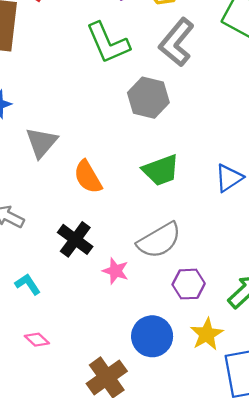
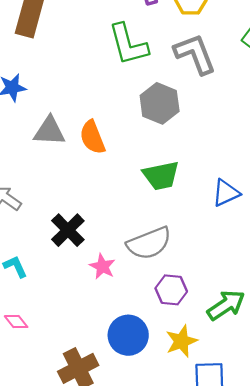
gray L-shape: (177, 42) -> (195, 54), turned 111
gray triangle: (41, 142) -> (49, 131), turned 44
orange semicircle: (88, 177) -> (92, 137), moved

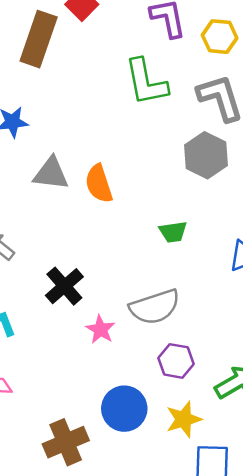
gray hexagon: (160, 103) -> (206, 155), moved
green trapezoid: (161, 176) -> (173, 232), size x0.7

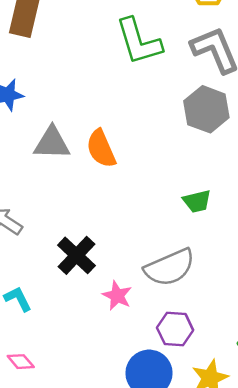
green trapezoid: (173, 232) -> (197, 201), moved
purple hexagon: (176, 361) -> (175, 329), moved

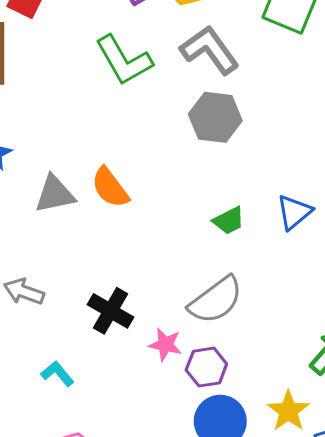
purple hexagon: (175, 329) -> (206, 367), moved

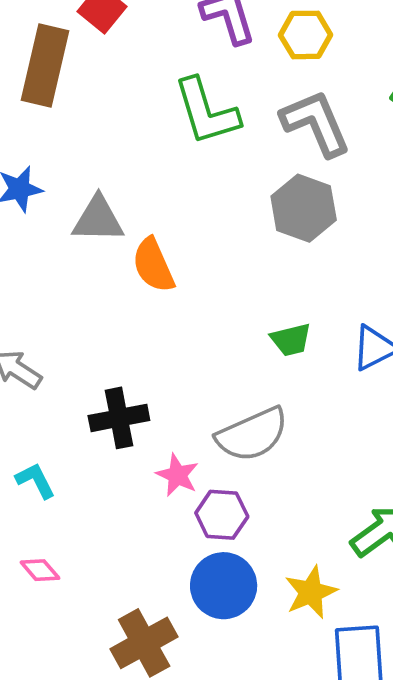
gray triangle: (55, 194) -> (98, 219), moved
black cross: (111, 311) -> (119, 418), turned 36

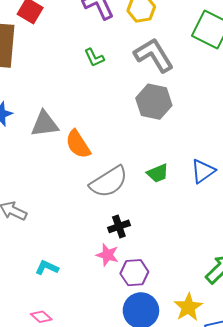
green L-shape: (206, 112) -> (94, 58), size x0.5
black cross: (119, 418) -> (119, 226), moved, size x0.7
gray semicircle: (252, 434) -> (109, 182), moved
cyan L-shape: (35, 480) -> (47, 268), moved, turned -30

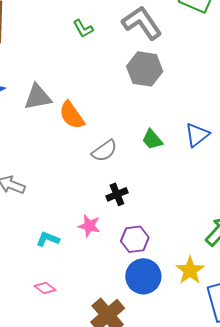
green trapezoid: (158, 173) -> (152, 140), turned 75
gray semicircle: (109, 182) -> (104, 151), size x0.7
pink star: (107, 255) -> (89, 226), moved

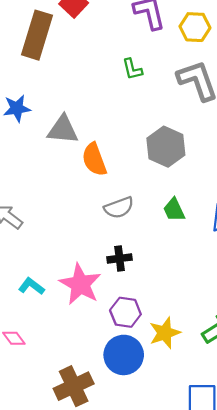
gray hexagon: (145, 69) -> (166, 147), moved
pink star: (89, 226) -> (80, 284), size x1.6
yellow star: (190, 270) -> (165, 333), moved

